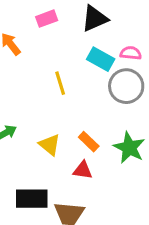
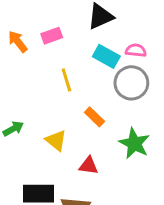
pink rectangle: (47, 19) -> (52, 36), moved
orange rectangle: (89, 142) -> (94, 117), moved

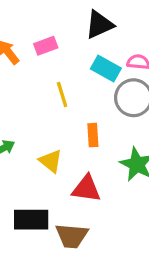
orange rectangle: (94, 117) -> (93, 135), turned 42
red triangle: (89, 166) -> (86, 189), size x1.4

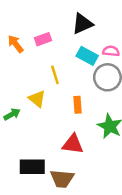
yellow triangle: (51, 161) -> (37, 99), moved

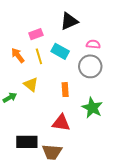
orange arrow: (16, 44) -> (18, 55), moved
cyan rectangle: (87, 56) -> (60, 51), moved
yellow line: (55, 75) -> (39, 56), moved

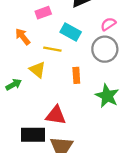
pink semicircle: (93, 44) -> (108, 24), turned -40
yellow line: (39, 56) -> (52, 49), moved, turned -63
red triangle: (61, 123) -> (56, 115), moved

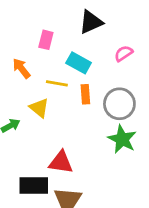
pink rectangle: (43, 13) -> (46, 40), turned -56
gray circle: (105, 49) -> (119, 104), moved
orange rectangle: (76, 75) -> (85, 94), moved

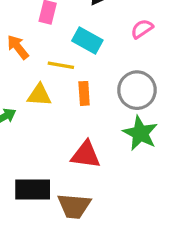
orange rectangle: (85, 94) -> (84, 93), moved
yellow triangle: (39, 108) -> (39, 95), turned -35
red triangle: (61, 162) -> (86, 155), moved

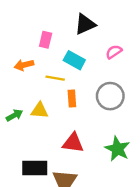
orange arrow: (18, 47) -> (24, 65), turned -66
yellow triangle: (39, 95) -> (40, 110), moved
green star: (140, 133) -> (117, 149), moved

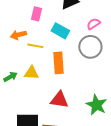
yellow line: (55, 78) -> (35, 46), moved
gray circle: (110, 96) -> (90, 47), moved
orange rectangle: (72, 98) -> (58, 63), size x1.5

